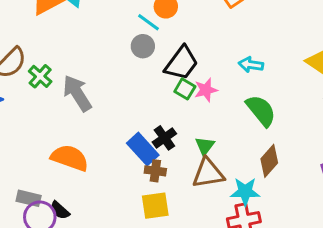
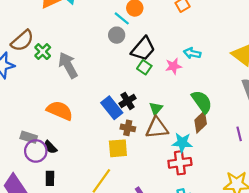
pink star: (206, 90) -> (173, 66), moved
green semicircle: (261, 111) -> (202, 102), moved
brown cross: (155, 171) -> (128, 128), moved

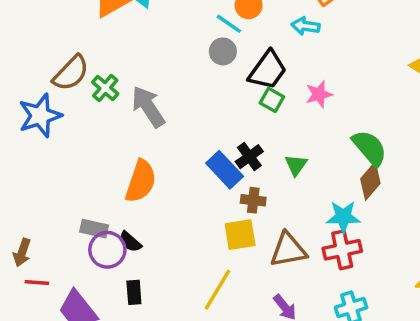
cyan arrow: (192, 53) -> (305, 26), moved
orange semicircle: (60, 111) -> (141, 181), turned 90
brown triangle: (157, 128) -> (288, 250), moved

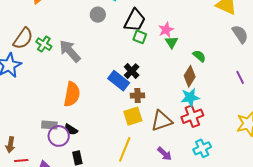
gray circle: (223, 51) -> (98, 15), moved
green semicircle: (370, 148) -> (199, 56), size x0.6
green triangle: (296, 165) -> (172, 42), moved
brown diamond: (370, 181) -> (190, 76), moved

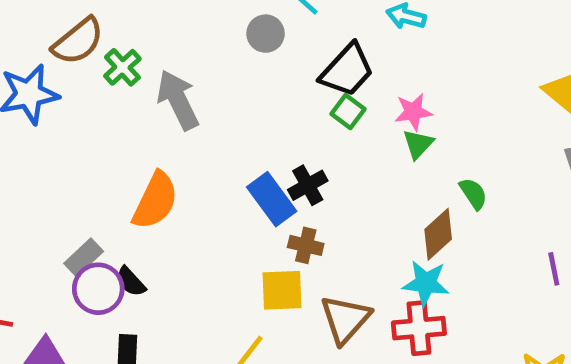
brown triangle: (162, 121) -> (345, 319), turned -45
gray rectangle: (49, 125) -> (84, 257), turned -63

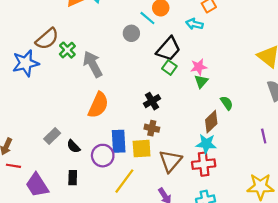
blue rectangle: (272, 199) -> (119, 141), moved, turned 35
orange semicircle: (155, 201) -> (98, 105), moved
purple circle: (98, 289) -> (103, 156), moved

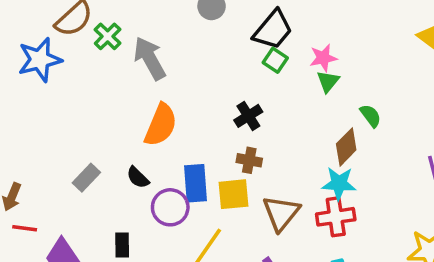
black semicircle: (73, 146) -> (138, 178), moved

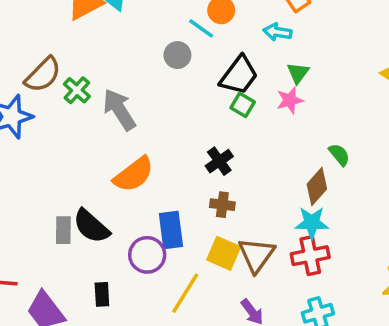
green triangle: (328, 81) -> (298, 73), moved
orange semicircle: (161, 125) -> (134, 174), turned 33
gray rectangle: (86, 178) -> (63, 230), turned -40
black semicircle: (138, 178) -> (91, 226), moved, size x1.6
yellow square: (233, 194) -> (224, 253), moved, turned 32

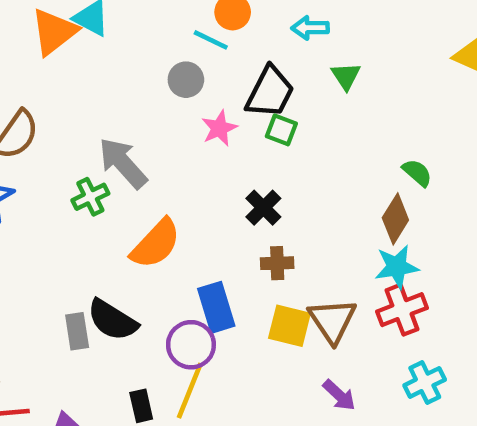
green cross: (77, 90) -> (90, 197), moved, turned 32
pink star: (290, 100) -> (219, 128), moved
yellow line: (185, 293) -> (190, 391), moved

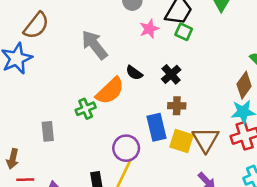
green cross: (90, 197) -> (86, 109), moved
blue rectangle: (216, 307) -> (157, 127), moved
black semicircle: (112, 320) -> (134, 73), moved, size x0.6
gray rectangle: (77, 331) -> (48, 131), moved

